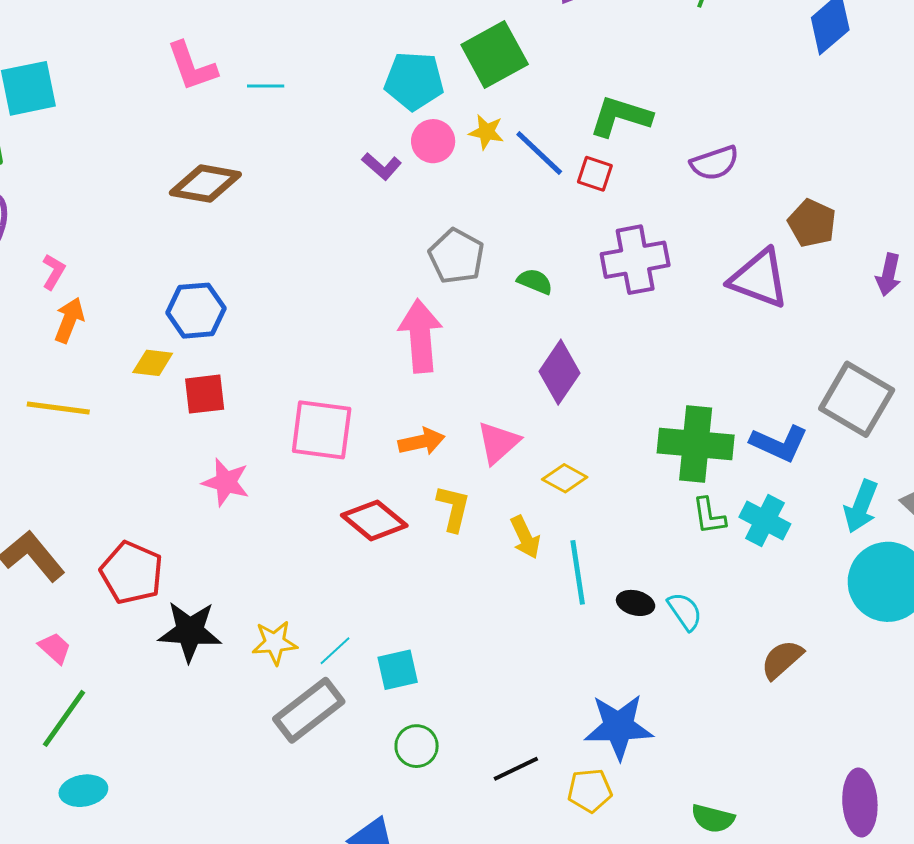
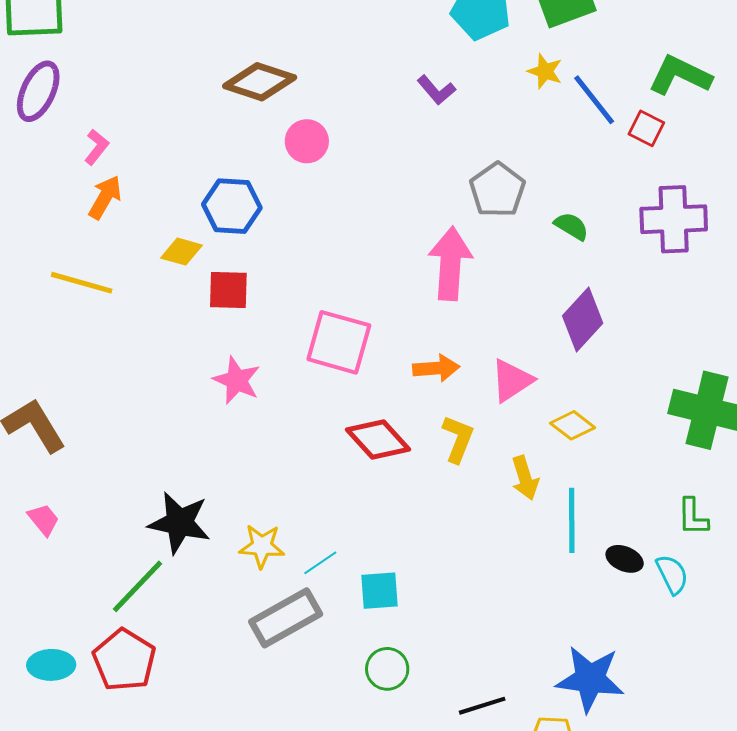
pink circle: (433, 141) -> (307, 141), moved
green L-shape: (709, 516) -> (693, 517), moved
red pentagon: (132, 573) -> (124, 660), moved
green line: (64, 718) -> (138, 586), moved

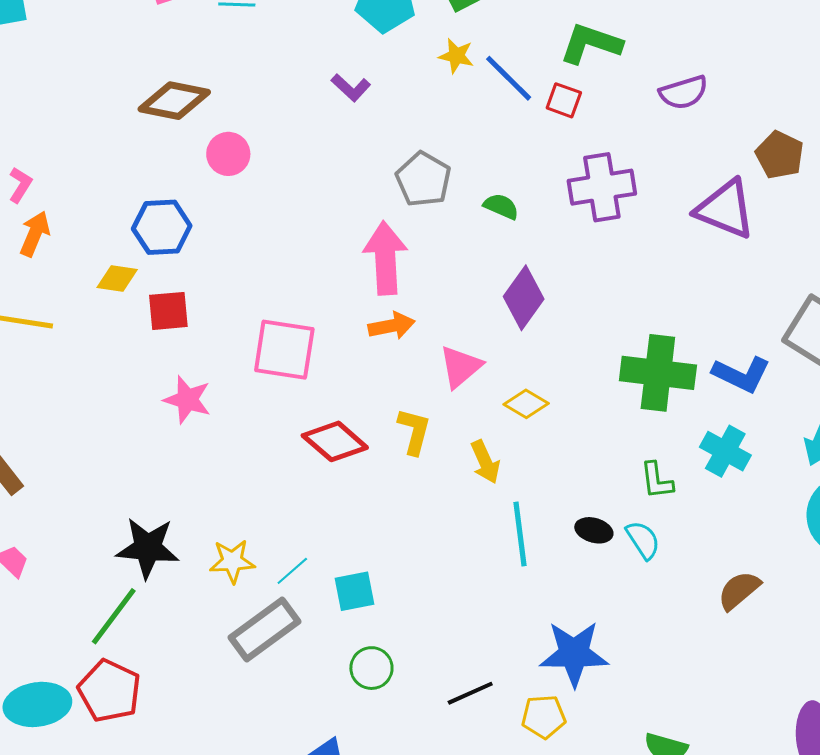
orange arrow: (436, 368) -> (392, 326), moved
cyan line: (572, 520) -> (520, 534), moved
cyan ellipse: (51, 665) -> (37, 704), size x1.4

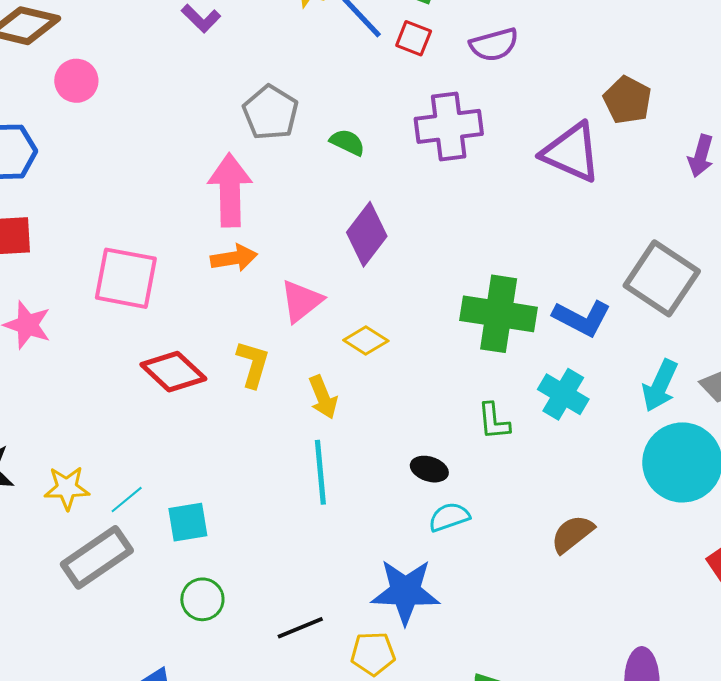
purple semicircle: (684, 92) -> (494, 45), moved
cyan line: (520, 534) -> (320, 472), moved
cyan semicircle: (643, 540) -> (449, 517), moved, turned -78

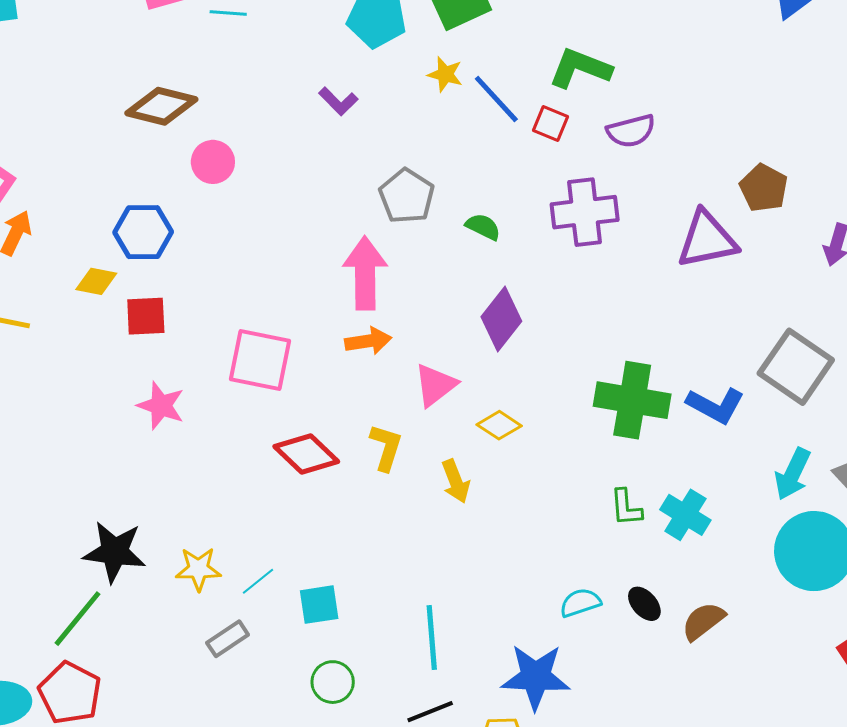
purple triangle: (571, 152) -> (707, 240), turned -36
cyan cross: (563, 394) -> (685, 515), moved
black ellipse: (429, 469) -> (644, 604), moved, turned 30
cyan line: (320, 472) -> (432, 637), moved
gray rectangle: (97, 557) -> (228, 639), size x0.6

